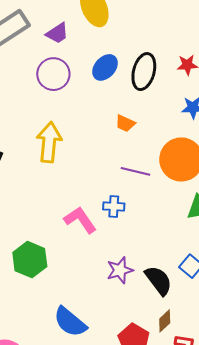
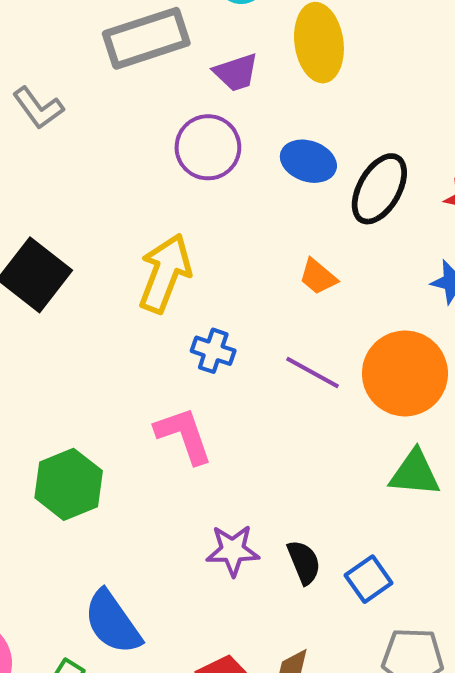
blue ellipse: (105, 67) -> (308, 161), turned 52
blue cross: (114, 206) -> (213, 351), moved
black semicircle: (158, 280) -> (304, 562), moved, size x0.7

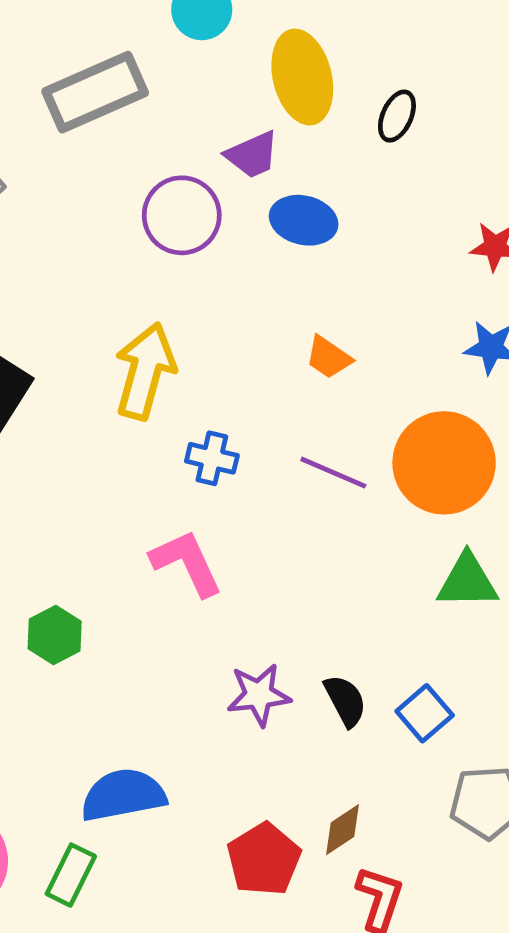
purple trapezoid: (236, 72) -> (252, 155), moved
black ellipse: (379, 189) -> (397, 116), moved, size x0.6
green hexagon: (69, 484) -> (55, 635), size x0.7
blue semicircle: (112, 622) -> (123, 795), turned 120

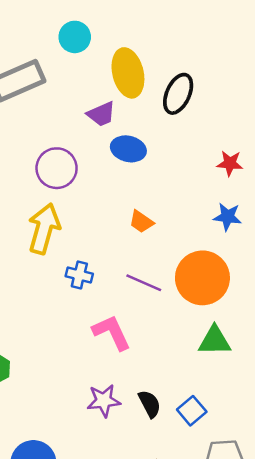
black ellipse: (397, 116) -> (178, 94), size x1.5
purple circle: (182, 215) -> (57, 168), moved
pink L-shape: (187, 563) -> (112, 332), moved

